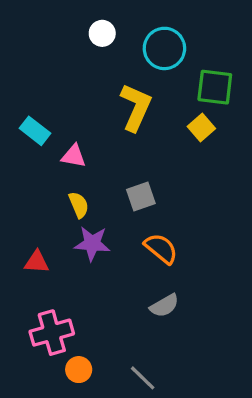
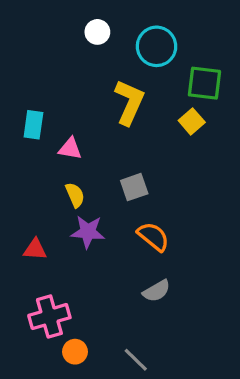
cyan rectangle: (35, 131) -> (33, 125), turned 60

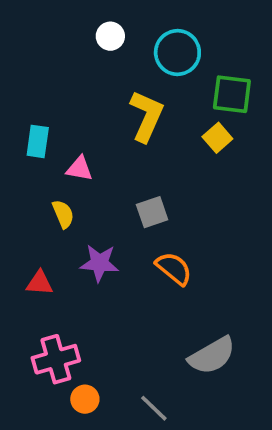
yellow semicircle: (75, 195) -> (63, 214), moved
gray semicircle: (157, 291) -> (212, 356), moved, size x1.5

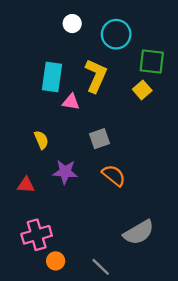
cyan rectangle: (38, 141) -> (52, 77), moved, size x1.4
pink triangle: (79, 169) -> (71, 102), moved

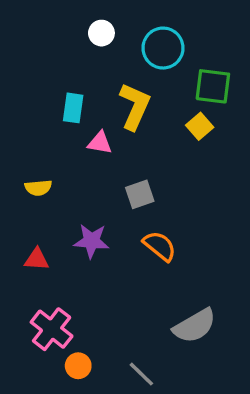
cyan rectangle: (52, 77) -> (73, 108), size x0.7
yellow semicircle: (41, 140) -> (38, 188), moved, turned 108
pink cross: (37, 235) -> (52, 329), turned -36

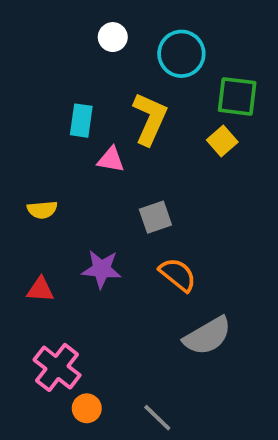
gray semicircle: (195, 326) -> (207, 336), moved

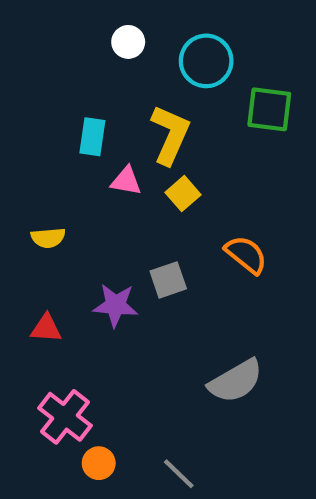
yellow square: (222, 141) -> (183, 194), moved
gray square: (155, 217) -> (168, 280), moved
orange semicircle: (178, 275) -> (246, 255), moved

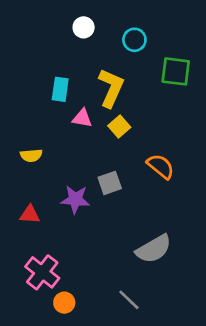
cyan circle: (206, 61) -> (134, 40), size x0.7
gray line: (179, 474) -> (129, 300), moved

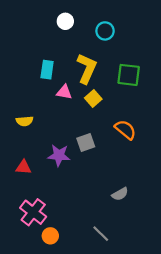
green square: (176, 71) -> (129, 75), moved
gray semicircle: (154, 249) -> (120, 194), size x0.6

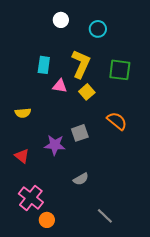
red triangle: (23, 167) -> (22, 156), turned 35
gray semicircle: (120, 194) -> (81, 179), moved
gray line: (101, 234) -> (105, 216), moved

